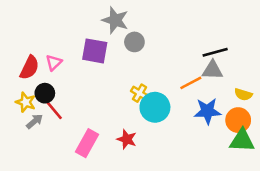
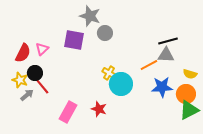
green triangle: (242, 141) -> (189, 110), turned -30

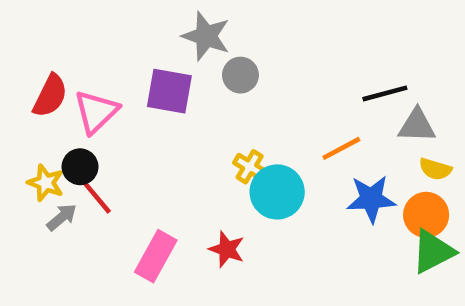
pink triangle: (42, 49) -> (96, 112), size x1.5
red semicircle: (23, 53) -> (50, 96), moved
gray triangle: (166, 55) -> (417, 125), moved

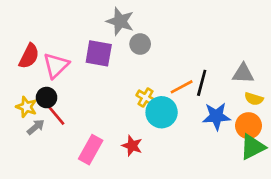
black line: (385, 93) -> (202, 83), moved, turned -60
orange line: (341, 148) -> (182, 87), moved

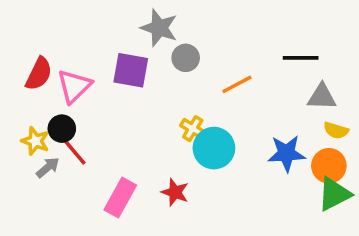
black line: (202, 83) -> (301, 58), moved, turned 75
orange line: (182, 87) -> (237, 84), moved

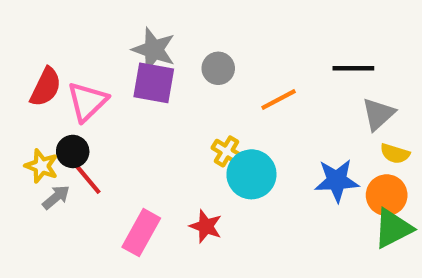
gray star: (159, 28) -> (154, 50), moved
gray triangle: (322, 97) -> (378, 114), turned -44

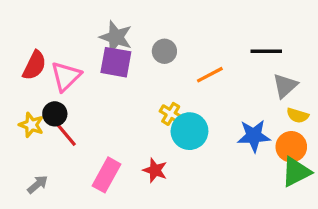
gray arrow: (56, 197) -> (38, 184), moved

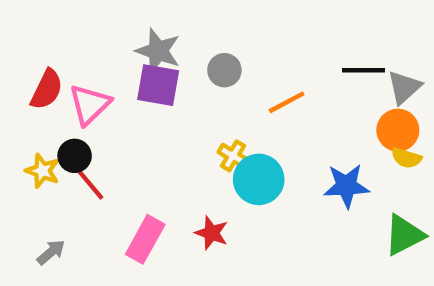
gray triangle: (285, 86) -> (404, 87), moved
orange circle: (291, 147) -> (398, 130), moved

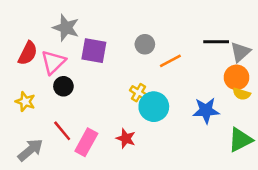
gray star: (158, 51) -> (66, 28), moved
gray circle: (224, 70) -> (145, 44), moved
black circle: (75, 156) -> (63, 86), moved
red line: (90, 184) -> (62, 131), moved
gray arrow: (51, 252) -> (30, 150), size x1.5

